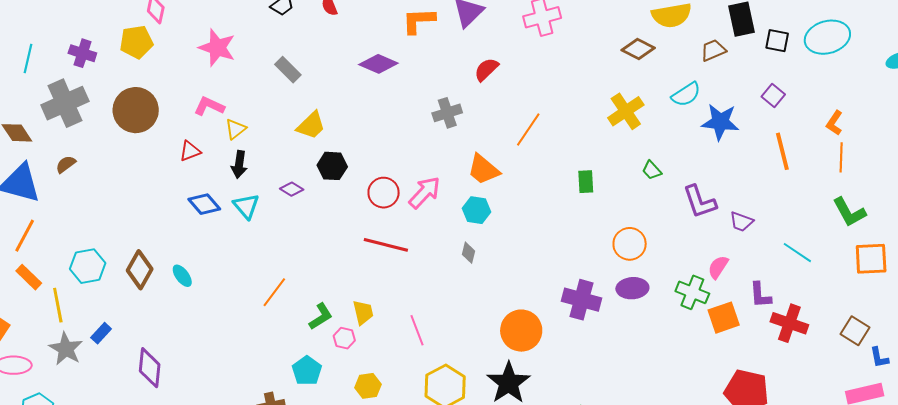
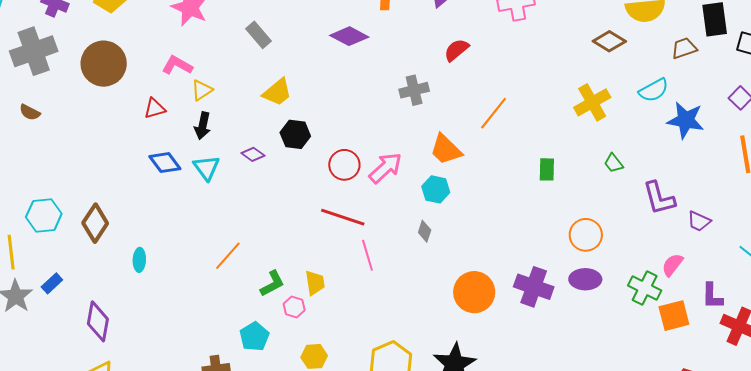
brown semicircle: (66, 164) -> (30, 112), turned -120
cyan ellipse: (182, 276) -> (139, 260), moved, turned 35
pink line: (417, 330) -> (367, 255), moved
orange circle: (521, 331) -> (474, 292), moved

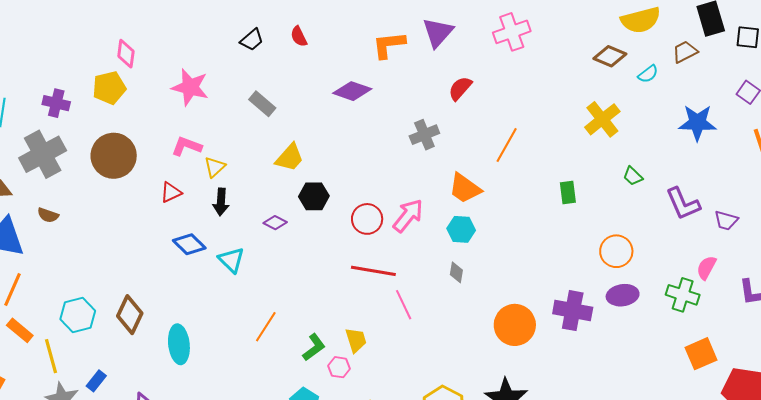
cyan semicircle: (654, 90) -> (648, 74), moved, size x0.7
cyan triangle: (207, 168) -> (231, 260), moved
cyan ellipse: (139, 260) -> (179, 344), size x1.6
orange square: (674, 316) -> (701, 354), moved

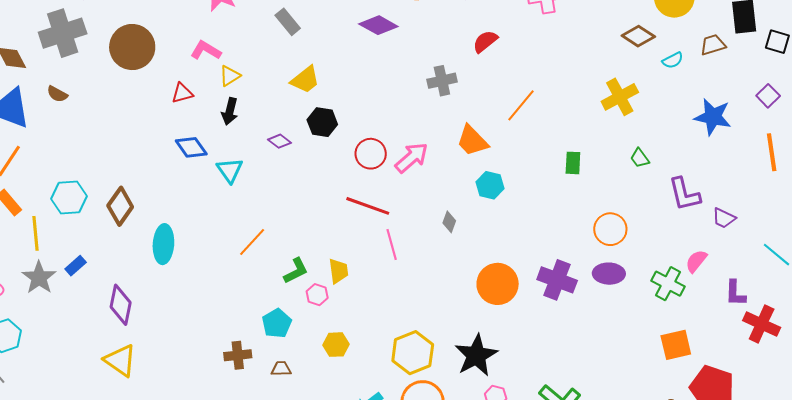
cyan hexagon: (461, 229) -> (490, 185), moved

